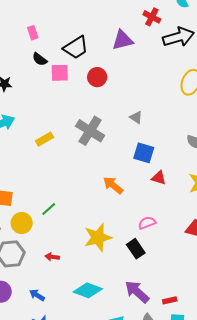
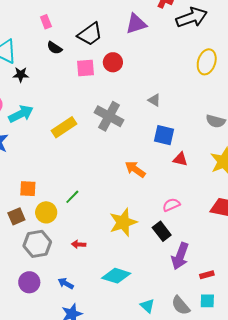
pink square: (60, 73) -> (85, 68), moved
yellow rectangle: (45, 139) -> (64, 127), size x1.4
purple arrow: (137, 292) -> (180, 256), moved, turned -108
red rectangle: (170, 300) -> (207, 275), moved

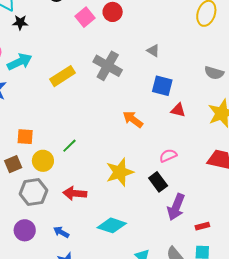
pink square: (85, 68) -> (85, 17), turned -36
red arrow: (79, 244) -> (75, 193), size x1.6

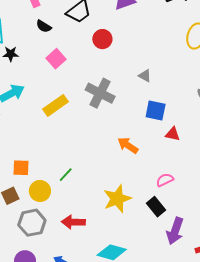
pink square: (85, 17) -> (56, 59), moved

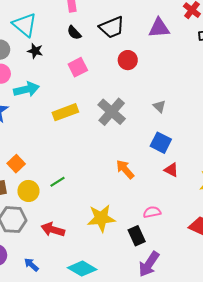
orange square: (21, 168) -> (16, 164), turned 30

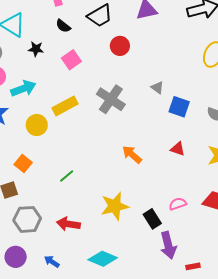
black star: (35, 51) -> (36, 49), moved
blue square: (161, 143) -> (179, 107), moved
yellow circle: (28, 191) -> (37, 125), moved
pink semicircle: (152, 212) -> (178, 204), moved
purple arrow: (149, 264) -> (168, 245), turned -40

